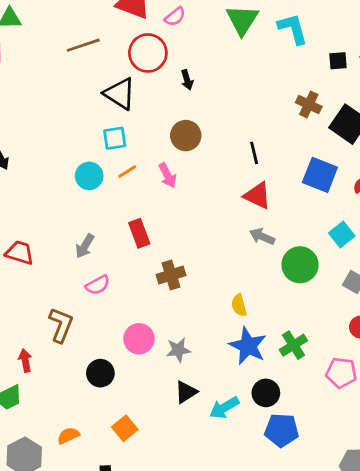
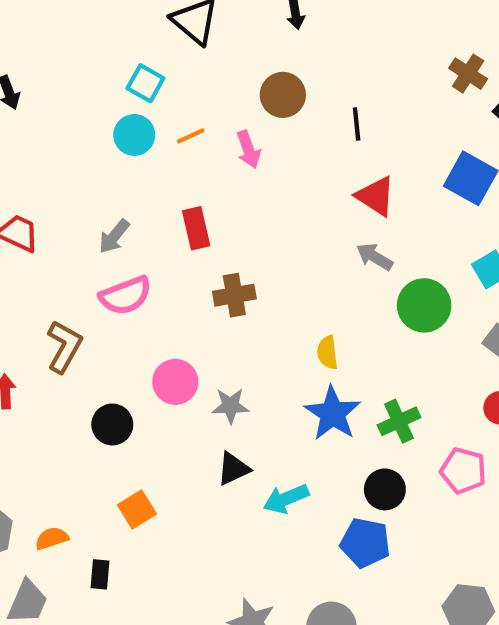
cyan square: (115, 138) -> (145, 83), moved, turned 30
black line: (254, 153) -> (357, 124), moved
pink semicircle: (98, 285) -> (126, 296), size x1.4
black circle: (266, 393) -> (385, 489), moved
orange semicircle: (68, 436) -> (52, 538), moved

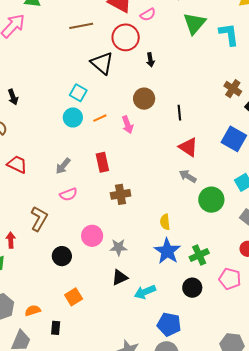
pink semicircle: (126, 296) -> (68, 194), size x0.7
blue pentagon: (365, 543) -> (169, 324), moved

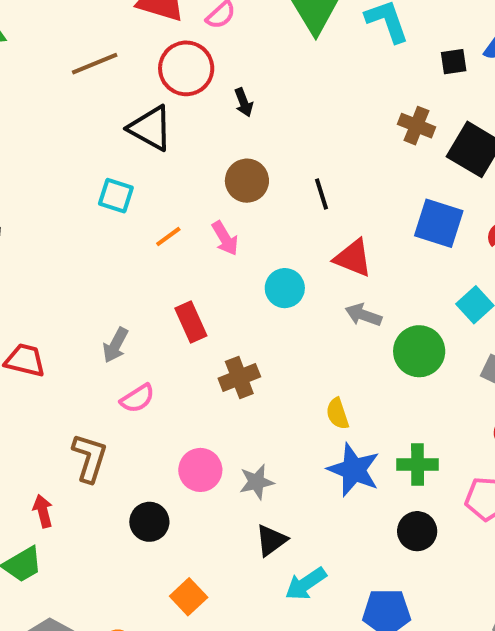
cyan circle: (73, 117) -> (285, 288), moved
green cross: (199, 255) -> (418, 465), turned 36
cyan arrow: (145, 292) -> (306, 584), moved

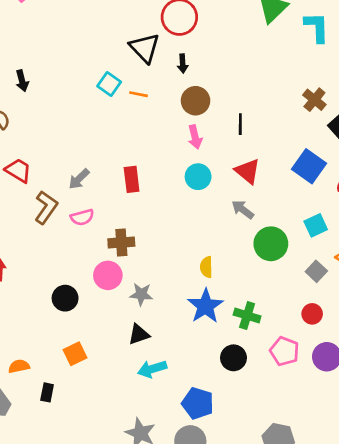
black arrow: (244, 102) -> (183, 64), moved
orange line: (168, 236) -> (139, 94), moved, turned 30
pink arrow: (225, 238) -> (195, 137), moved
brown cross: (239, 377) -> (121, 242), moved
brown L-shape: (90, 458) -> (46, 207), moved

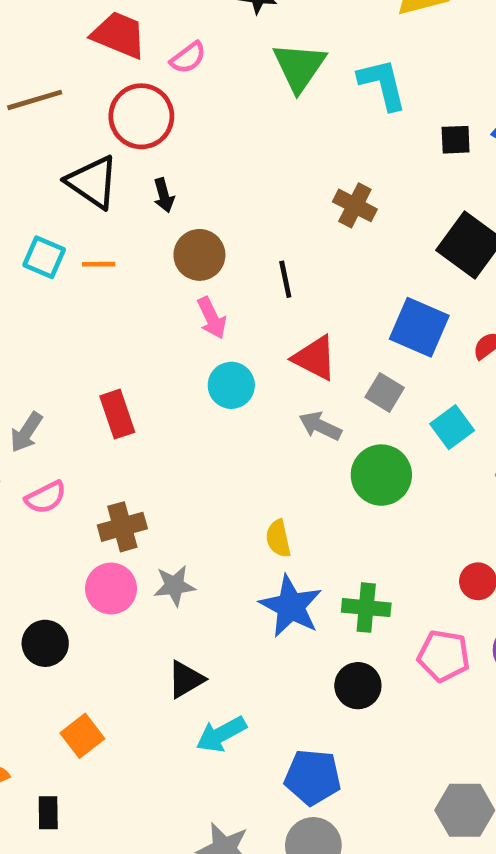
brown cross: (314, 100) -> (355, 205), moved
gray square: (316, 271) -> (385, 392), moved
gray star: (141, 294) -> (174, 586), moved

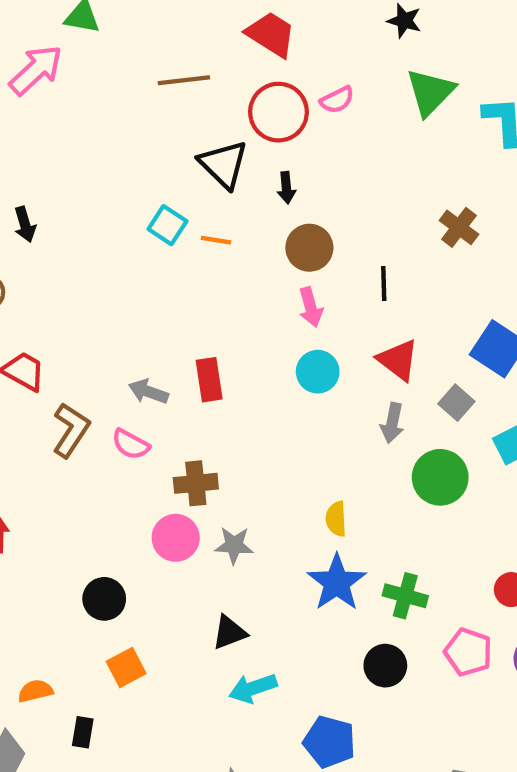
pink semicircle: (188, 58) -> (337, 100), moved
gray arrow: (320, 426) -> (392, 423), turned -114
gray arrow: (26, 432) -> (148, 392), moved, turned 66
pink semicircle: (46, 497) -> (131, 444), turned 45
black circle: (45, 643) -> (104, 599), moved

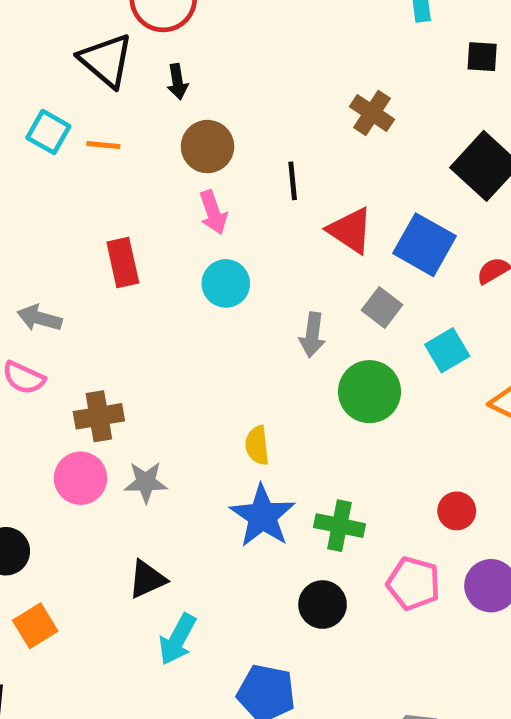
red triangle: (398, 360) -> (350, 230), moved
red rectangle: (209, 380) -> (123, 263), moved
cyan arrow: (253, 688) -> (177, 639), turned -39

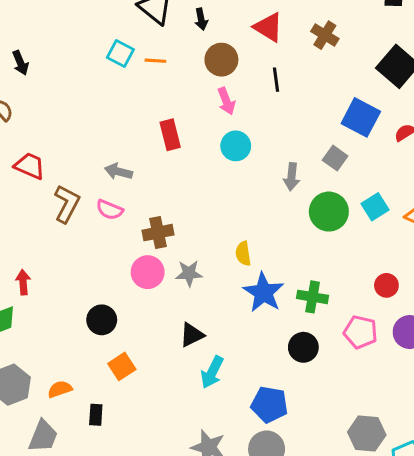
red triangle: (350, 230) -> (268, 27), moved
cyan square: (447, 350) -> (375, 207), moved
yellow semicircle: (257, 445) -> (243, 253), moved

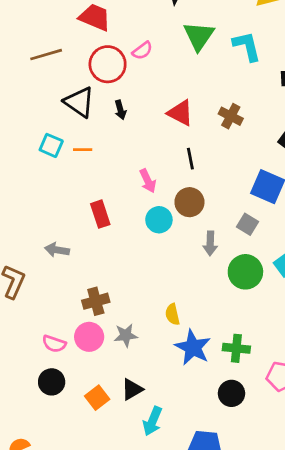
brown circle: (221, 60) -> (189, 202), moved
pink semicircle: (110, 210) -> (54, 344), moved
orange square: (122, 366) -> (97, 398), moved

